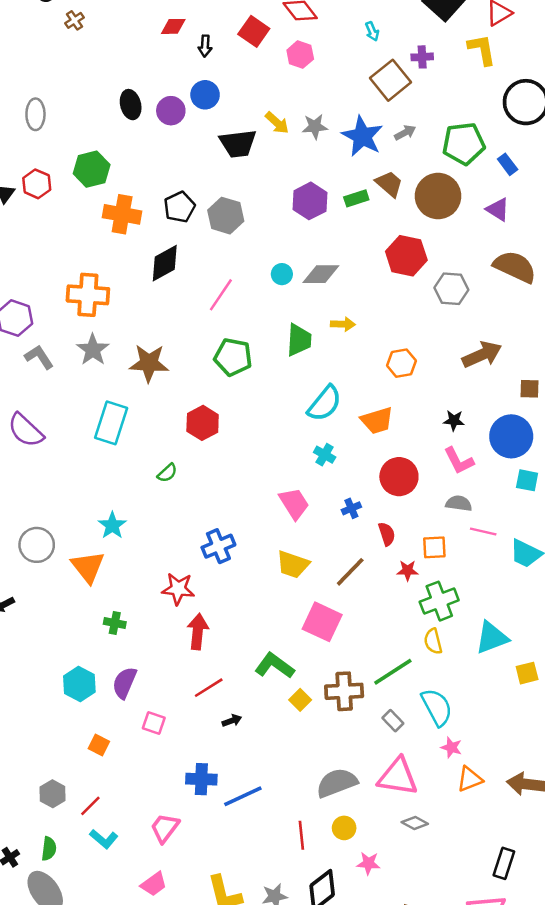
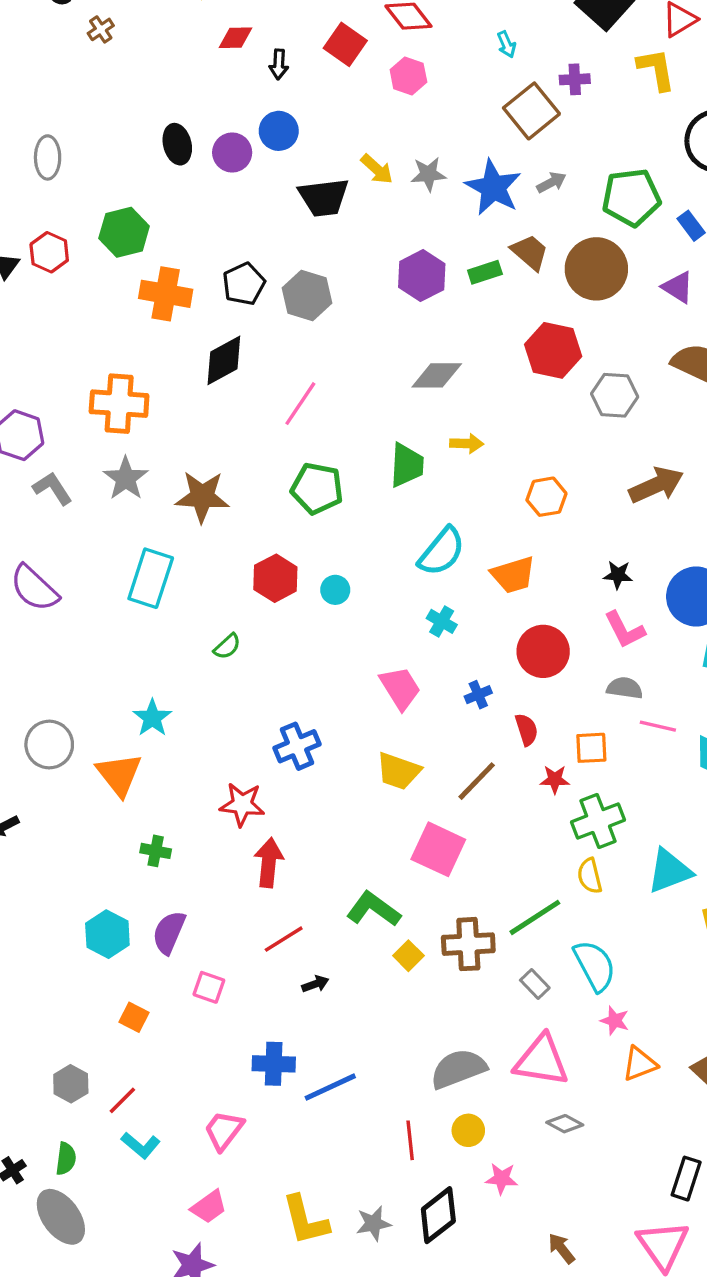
cyan circle: (282, 274) -> (335, 590), moved

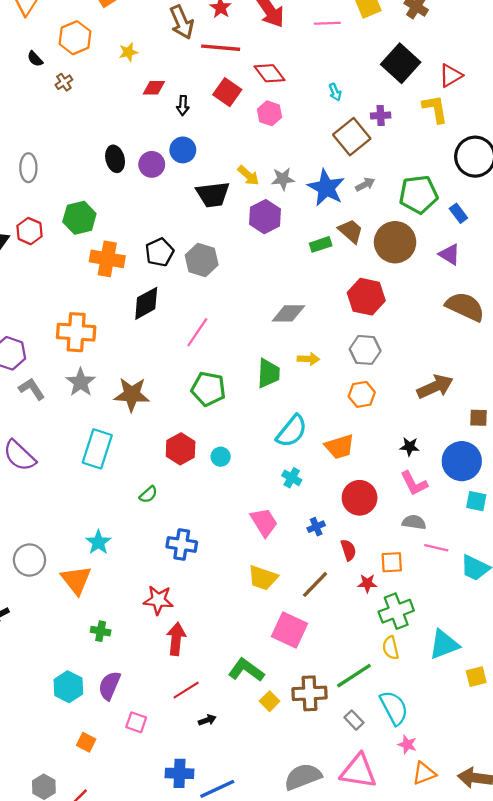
purple hexagon: (422, 276) -> (265, 217), moved
gray hexagon: (615, 395) -> (365, 350), moved
blue cross: (297, 746) -> (182, 544), moved, turned 32

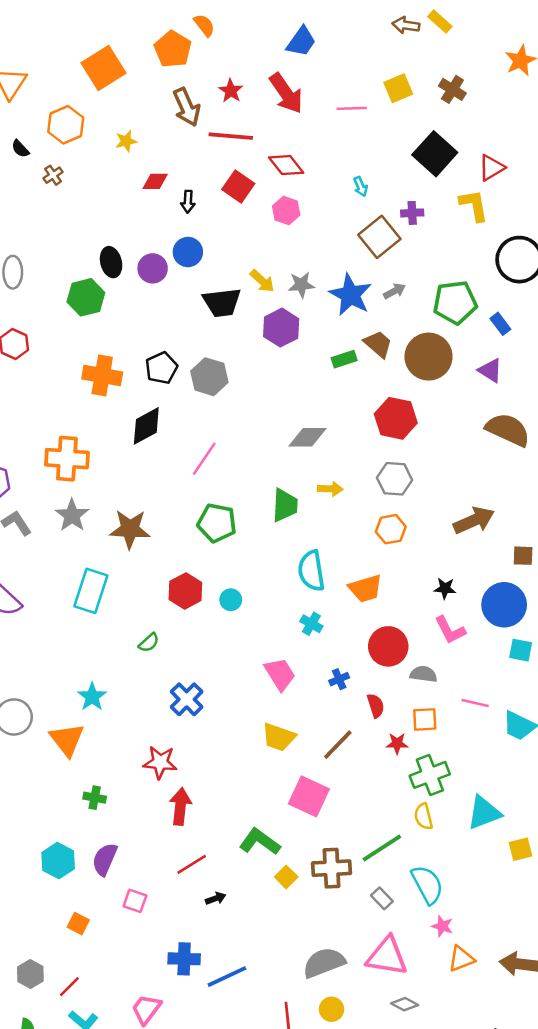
green hexagon: (79, 218) -> (86, 297), moved
cyan semicircle: (292, 431) -> (311, 571), turned 132
gray semicircle: (414, 522) -> (424, 674), moved
blue cross: (182, 544) -> (187, 699), turned 36

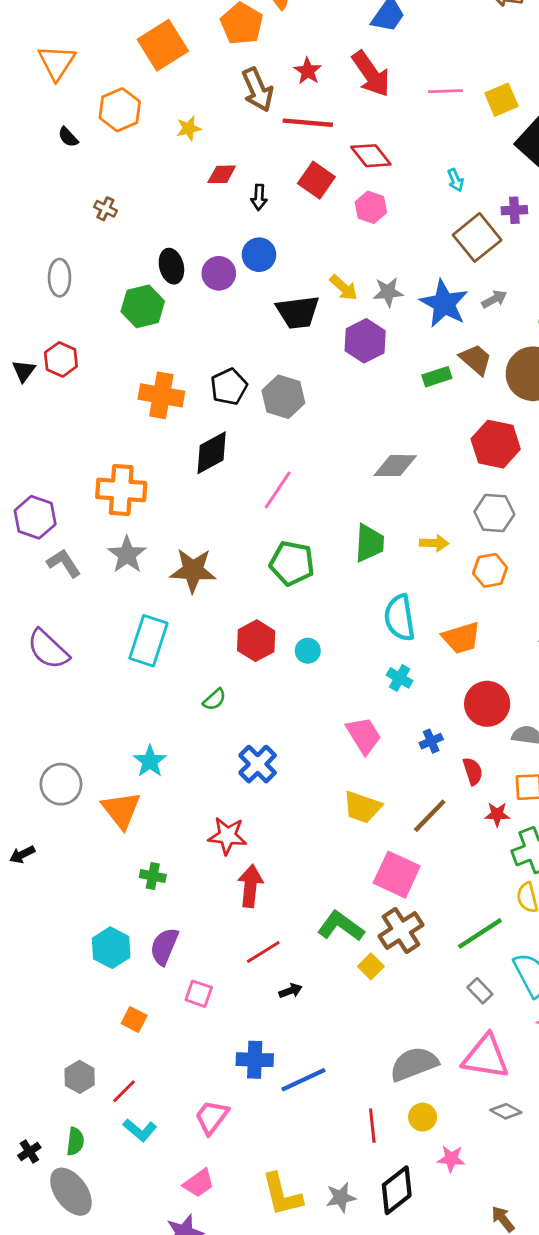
yellow square: (398, 88) -> (501, 100), moved
brown cross: (53, 175) -> (105, 209), moved, turned -30
yellow arrow: (330, 489) -> (434, 543), moved
brown cross: (332, 868) -> (401, 931), moved, turned -30

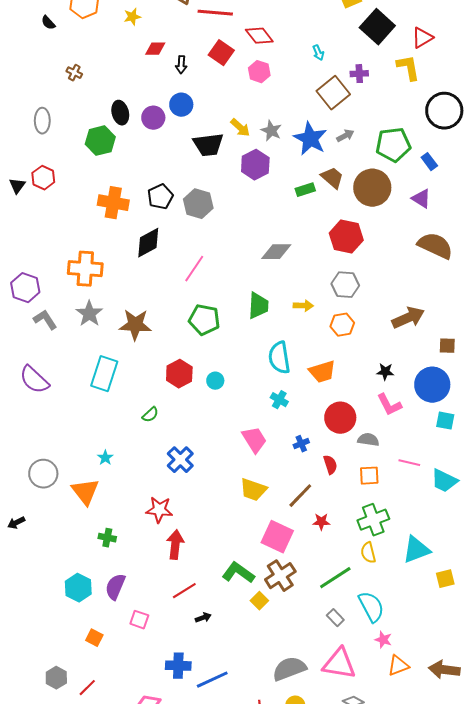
gray star: (388, 292) -> (271, 131), turned 30
cyan star: (150, 761) -> (105, 458), size x0.7
red star: (497, 814) -> (321, 522), moved

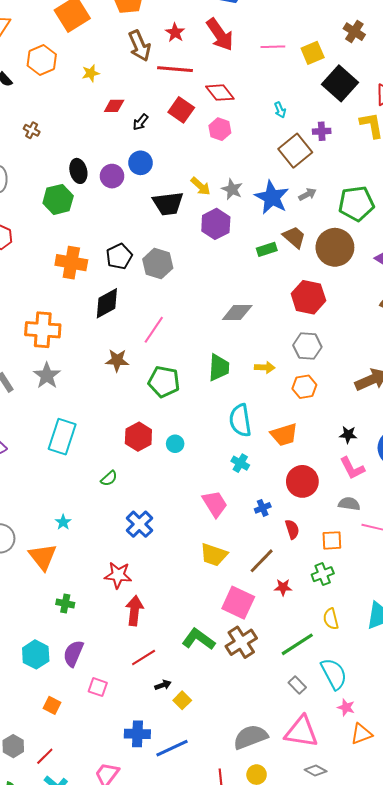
black arrow: (181, 65) -> (141, 122), turned 36
brown star: (135, 325) -> (117, 360), moved, size x0.7
gray semicircle: (368, 440) -> (349, 504), moved
green cross: (373, 520) -> (323, 574), moved, size x0.7
yellow square: (259, 601) -> (182, 700), moved

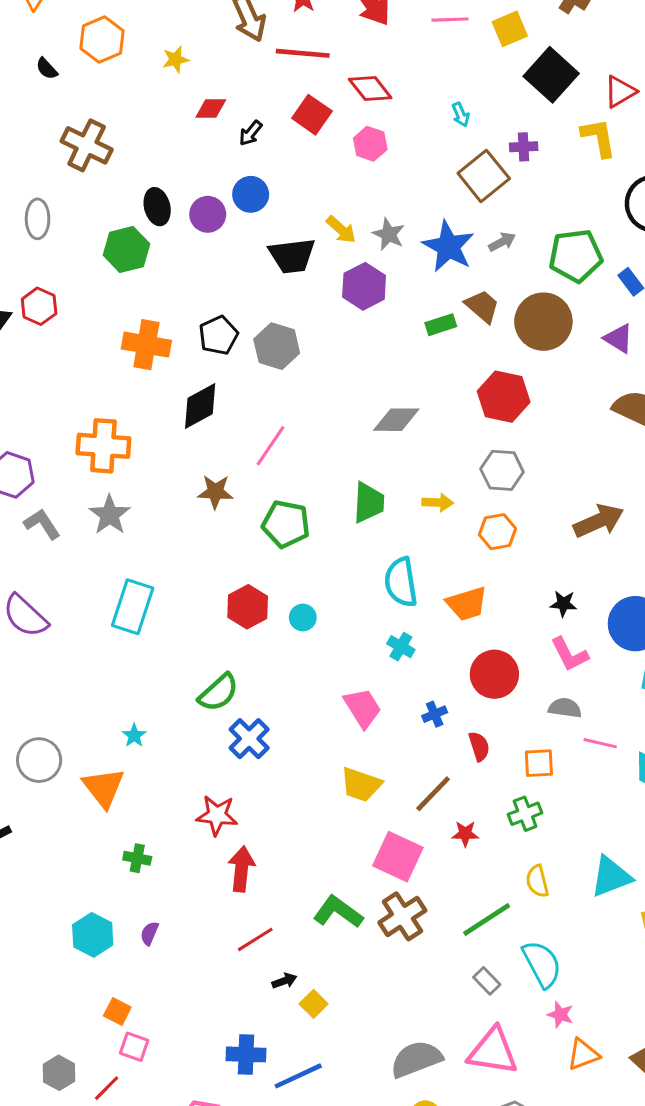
brown cross: (32, 130) -> (87, 145), size x2.0
green semicircle: (109, 478) -> (218, 693), moved, size x1.6
purple semicircle: (73, 653) -> (149, 933), size x0.6
pink square: (98, 687) -> (134, 1047), moved

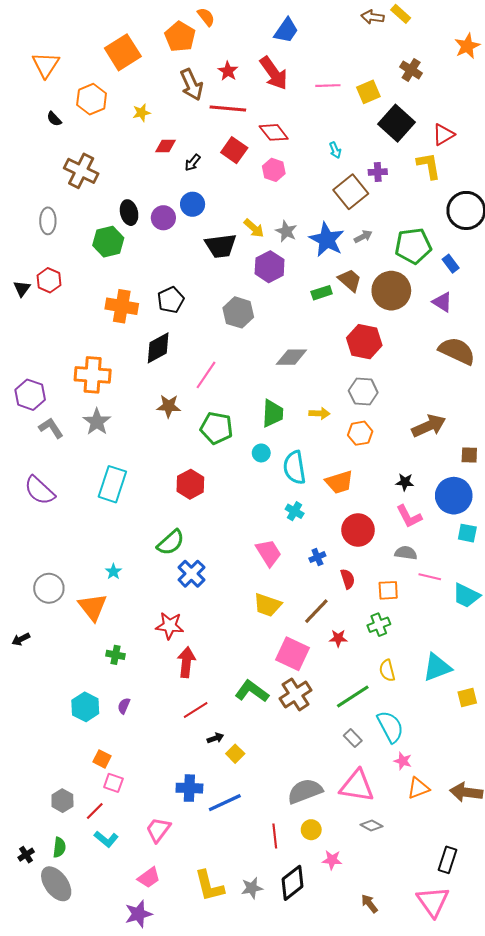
gray hexagon: (277, 346) -> (238, 312), moved
cyan circle: (303, 617) -> (261, 453), moved

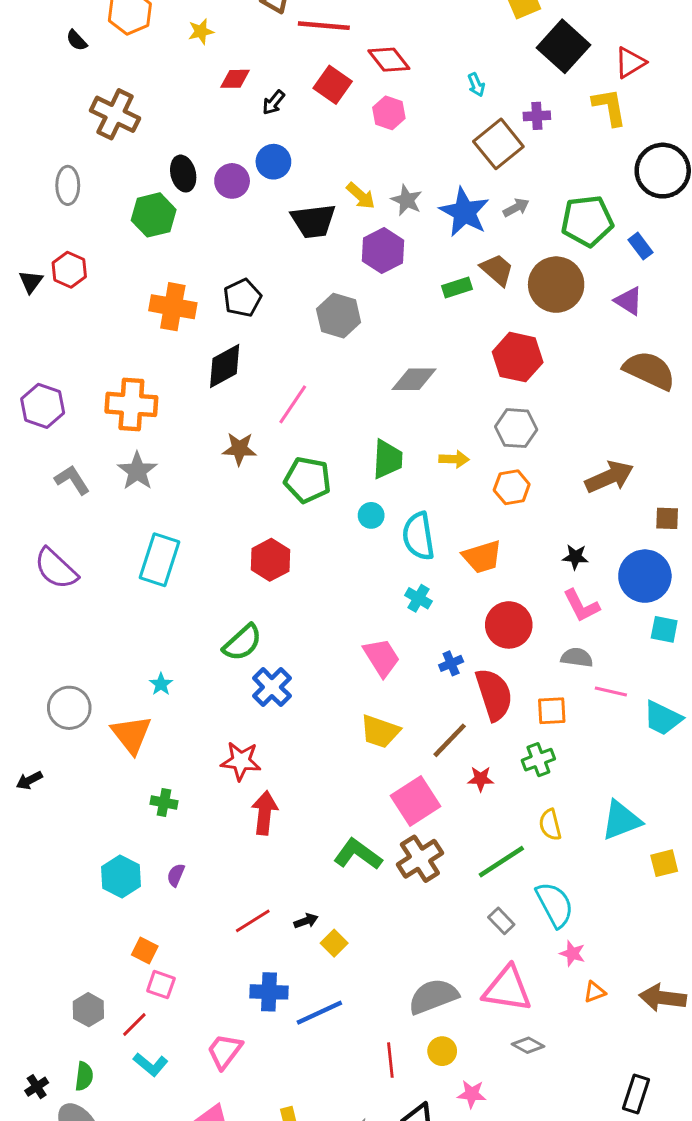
purple hexagon: (30, 395) -> (43, 406), moved
red semicircle: (348, 579) -> (494, 694), size x1.8
pink square: (292, 654) -> (416, 801), turned 32
red line: (196, 710) -> (253, 921), moved
orange triangle: (418, 788) -> (595, 992), size x0.7

